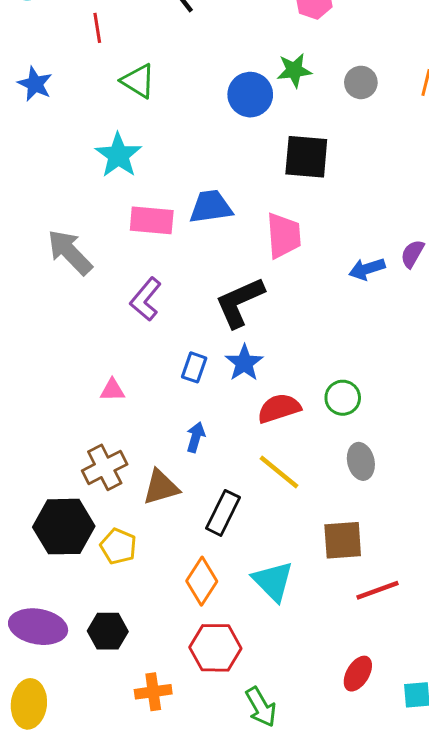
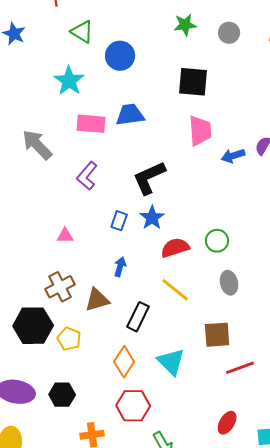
blue circle: (250, 95) -> (120, 56), moved
pink trapezoid: (284, 236) -> (200, 131), moved

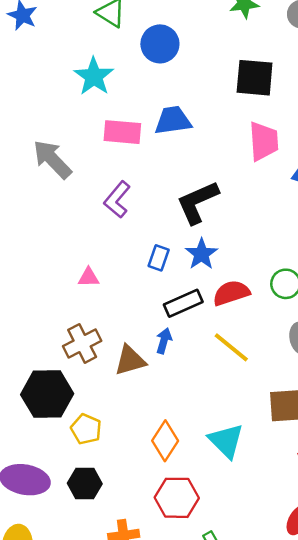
blue arrow: (120, 267) -> (164, 341), moved
black rectangle: (138, 317) -> (183, 303), moved, turned 40
yellow pentagon: (69, 339) -> (86, 429), moved

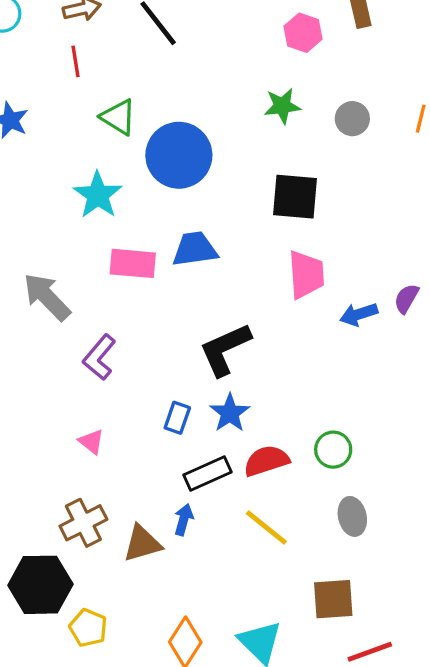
blue circle: (160, 44) -> (179, 155), size x1.4
purple L-shape: (117, 200) -> (99, 357), moved
pink triangle: (89, 277) -> (91, 442), turned 40

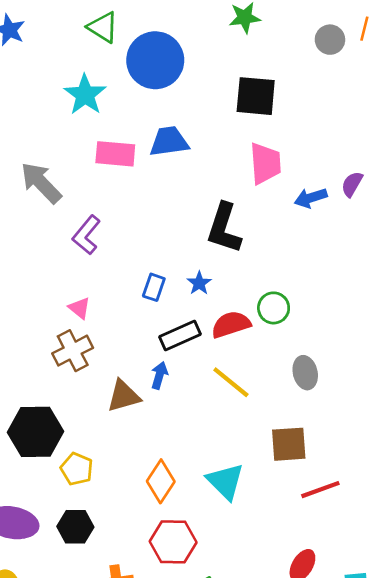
gray circle: (352, 119) -> (330, 40), moved
black L-shape: (225, 349) -> (224, 228), moved, turned -48
blue star: (230, 413) -> (199, 283), size x0.7
green circle: (333, 450) -> (274, 308), moved
brown cross: (83, 523) -> (73, 351), moved

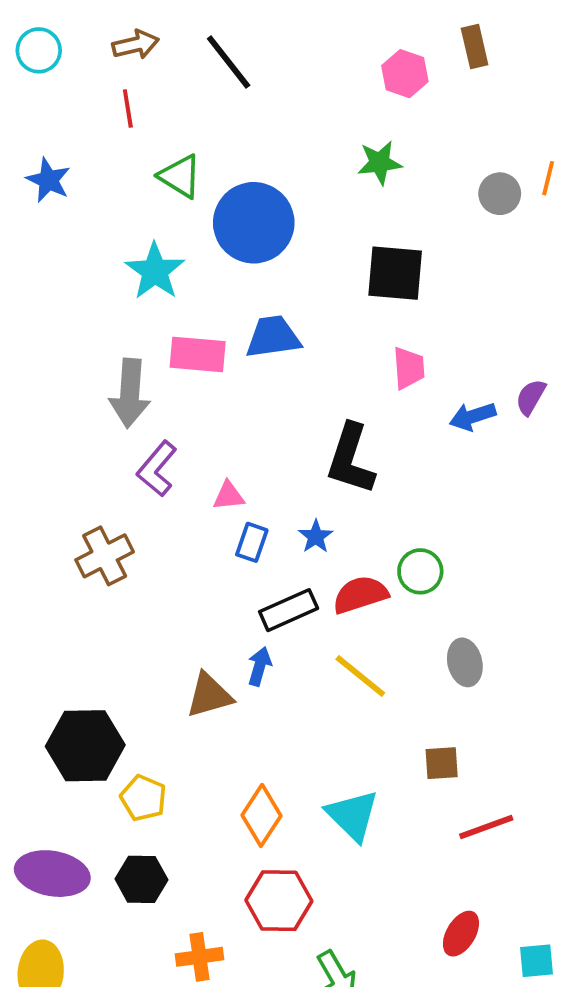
pink trapezoid: (265, 163) -> (409, 368), size x0.7
gray arrow: (41, 183) -> (130, 393), moved, turned -132
pink triangle: (80, 308) -> (229, 496), moved, turned -45
brown cross: (73, 351) -> (105, 556), moved
brown square: (289, 444) -> (442, 763), size x0.7

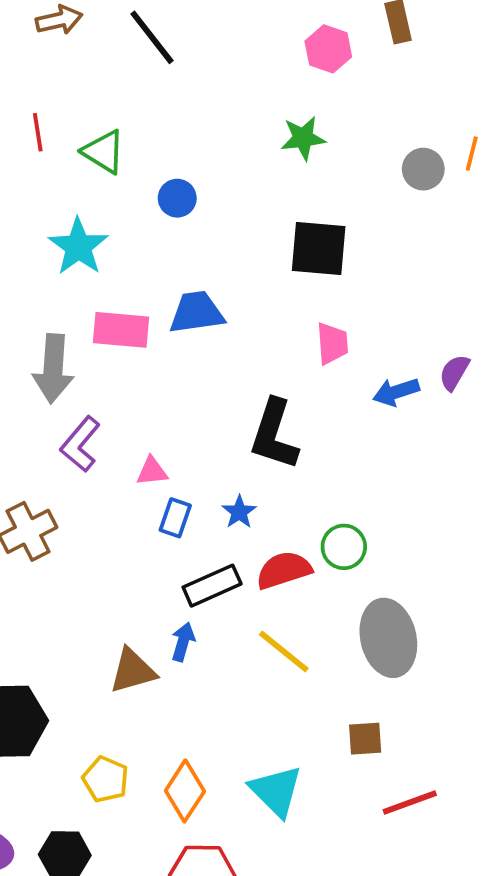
red line: (128, 108) -> (38, 132), moved
blue circle: (254, 223) -> (177, 198), size x0.5
gray ellipse: (465, 662) -> (388, 638), size x1.6
yellow pentagon: (143, 798) -> (106, 779), moved

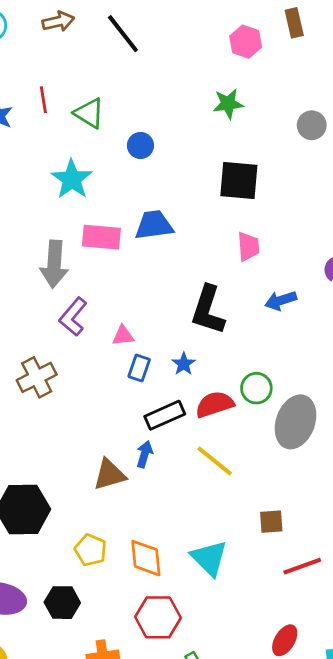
blue arrow: (396, 392) -> (281, 301), moved
gray ellipse: (388, 638) -> (296, 422), moved, turned 33
orange diamond: (185, 791) -> (146, 558), turned -39

